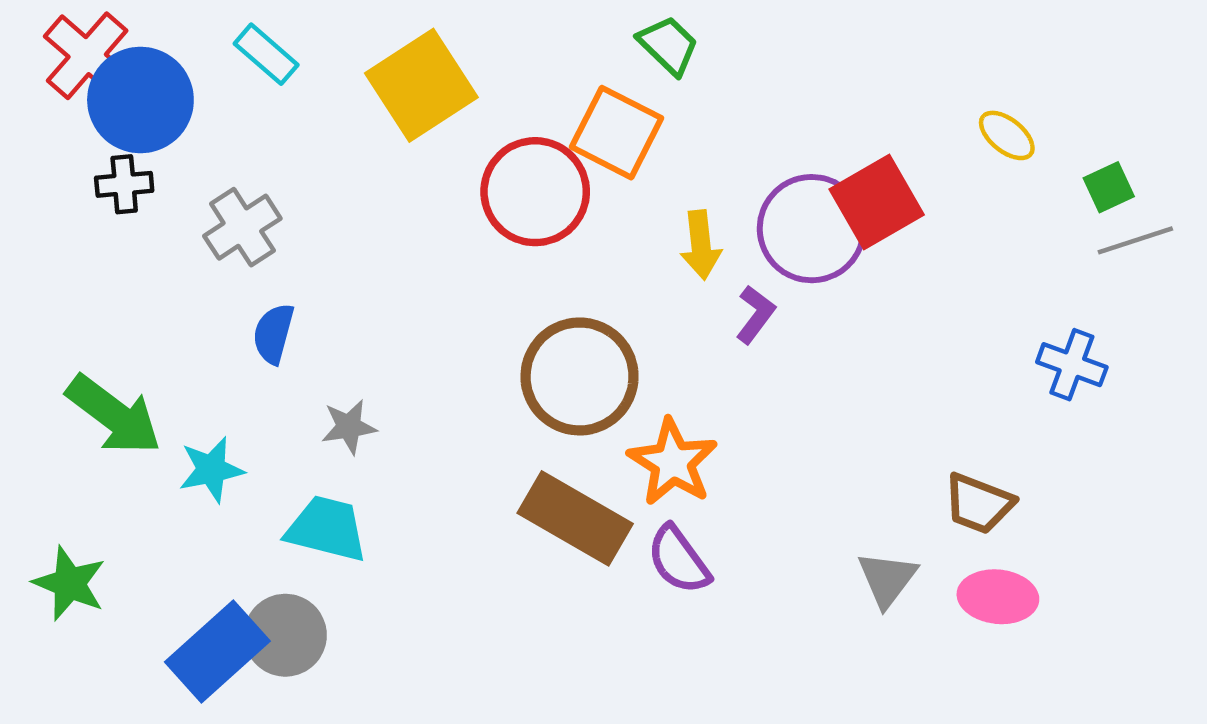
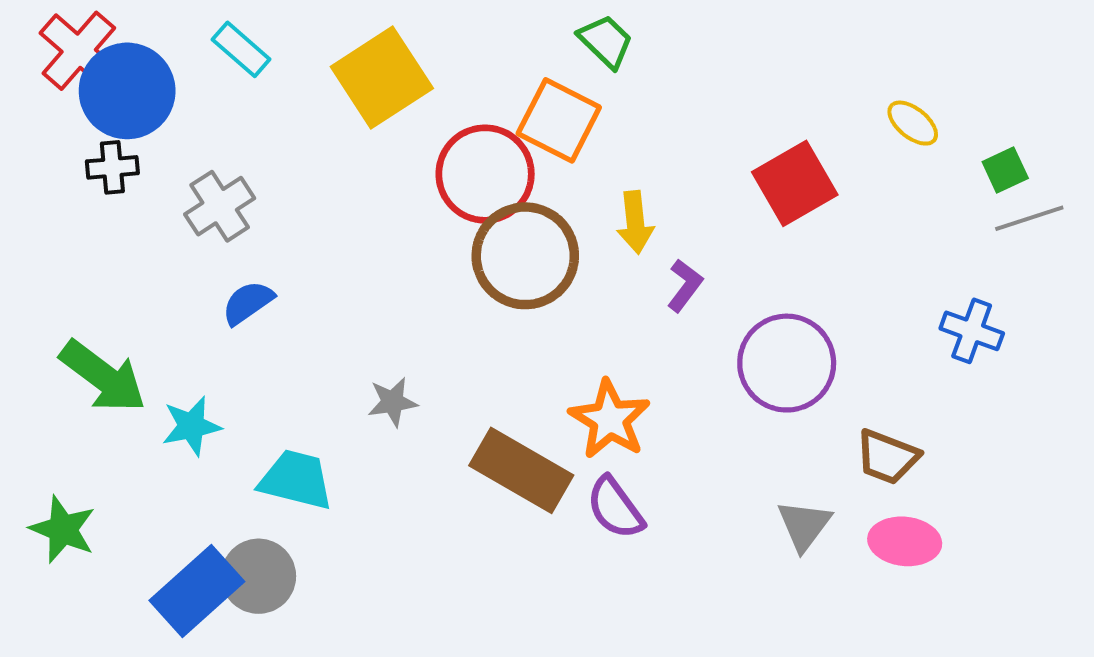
purple circle: (812, 229) -> (787, 363), moved
blue semicircle: (274, 334) -> (248, 303), turned 40
brown circle: (580, 376) -> (525, 256), moved
gray star: (349, 427) -> (393, 402), moved

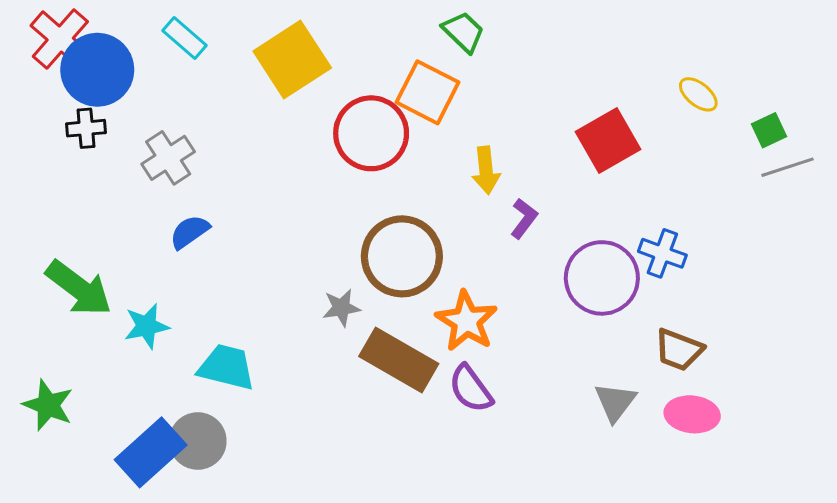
brown circle: (525, 256) -> (402, 256), moved
blue cross: (972, 331) -> (662, 253), moved
gray star: (393, 402) -> (341, 308), moved

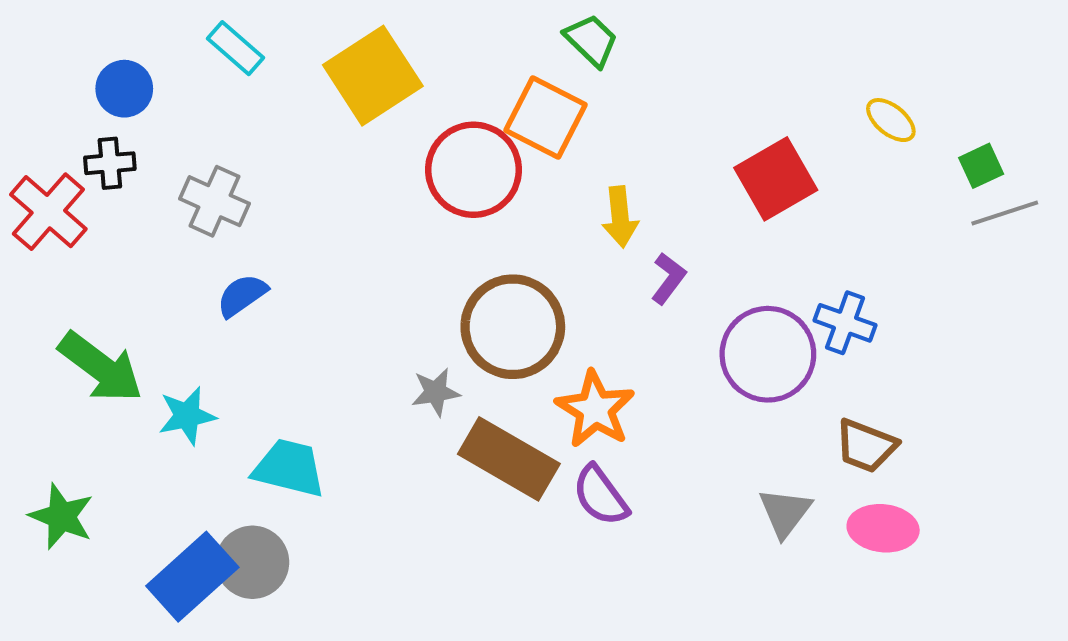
red cross: (60, 39) -> (48, 212), moved
blue circle: (97, 70) -> (124, 89), size x0.6
gray cross: (168, 158) -> (215, 201), turned -33

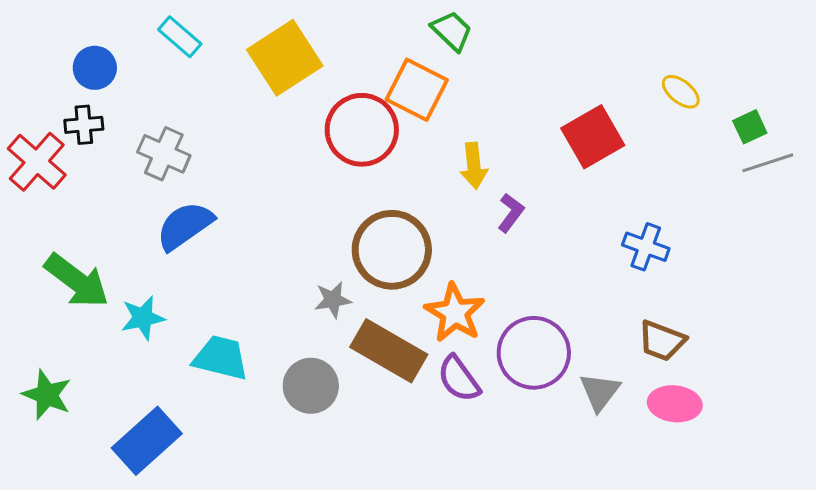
blue semicircle: (242, 295) -> (185, 226), size x1.5
purple circle: (768, 354) -> (534, 353), moved
gray circle: (252, 562) -> (311, 386), moved

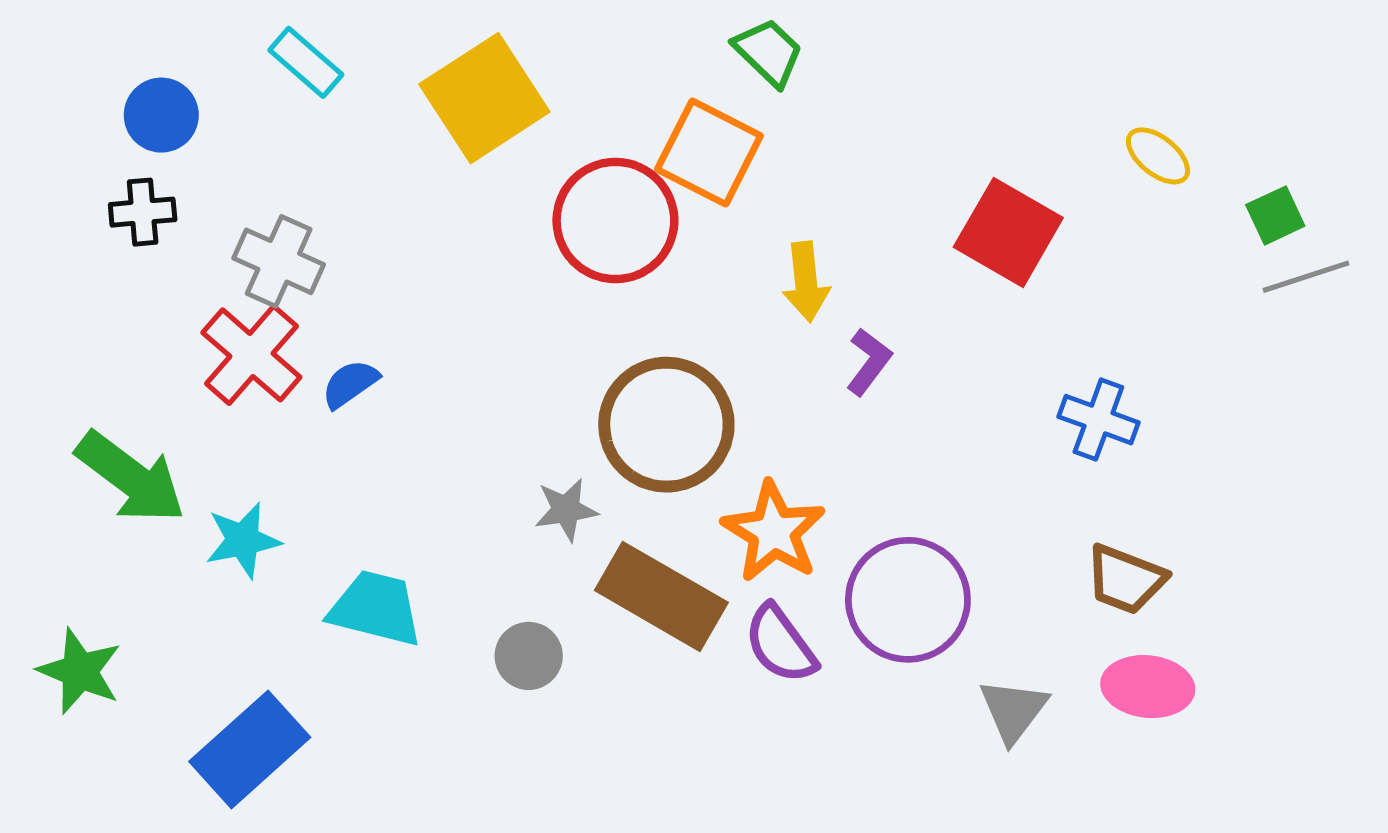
red square: (593, 137) -> (1008, 232), turned -30
red cross: (37, 162) -> (251, 355), moved
blue semicircle: (185, 226) -> (350, 384), moved, size x0.6
gray circle: (311, 386) -> (529, 656), size x0.7
gray triangle: (600, 392) -> (1013, 710), moved

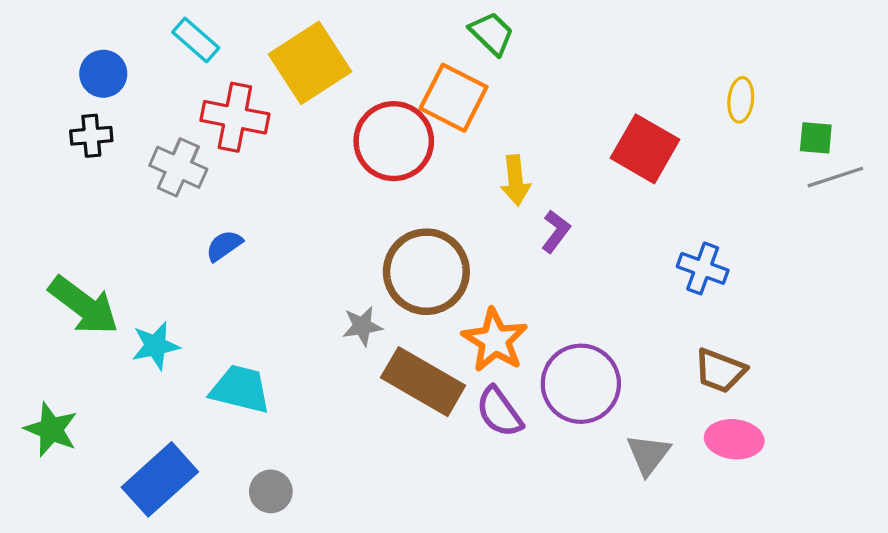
yellow ellipse: (1158, 156) -> (741, 100), turned 57
green square: (1275, 215) -> (816, 138), turned 30
red cross: (251, 355) -> (235, 117), moved, turned -30
gray circle: (529, 656) -> (271, 491), moved

